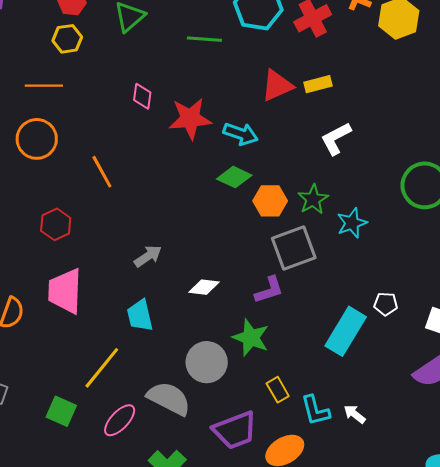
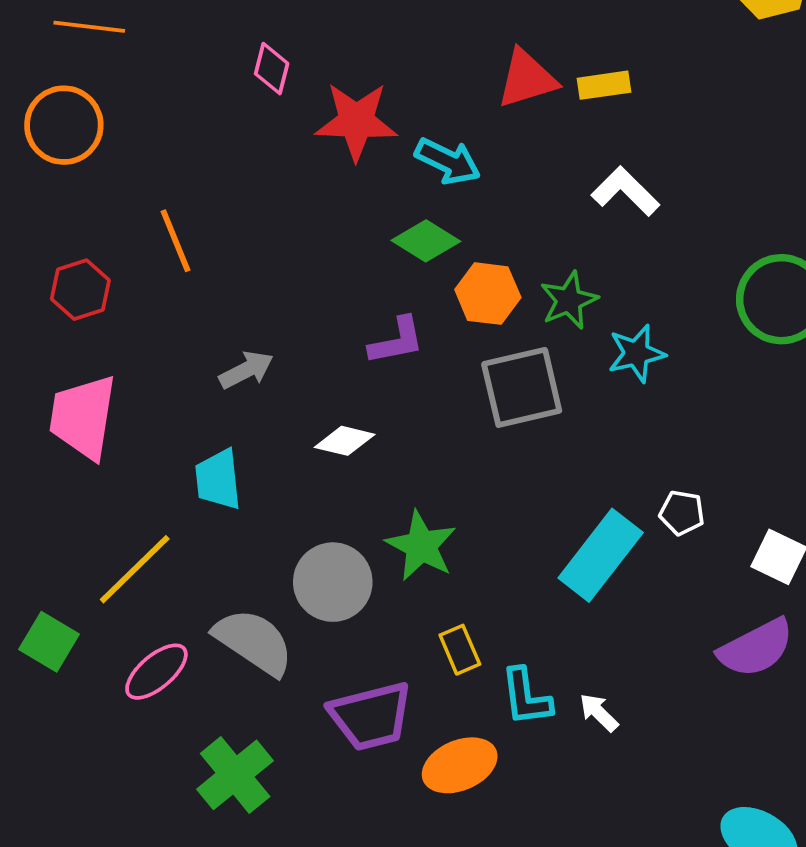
white L-shape: (336, 139) -> (625, 191), turned 66
orange line: (102, 172) -> (176, 241), moved
purple L-shape: (269, 290) -> (397, 341), moved

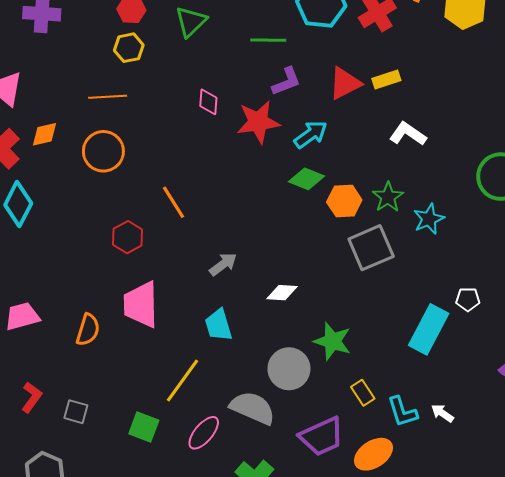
cyan arrow: (448, 161) -> (311, 135), turned -52
purple L-shape: (397, 341) -> (286, 81), moved

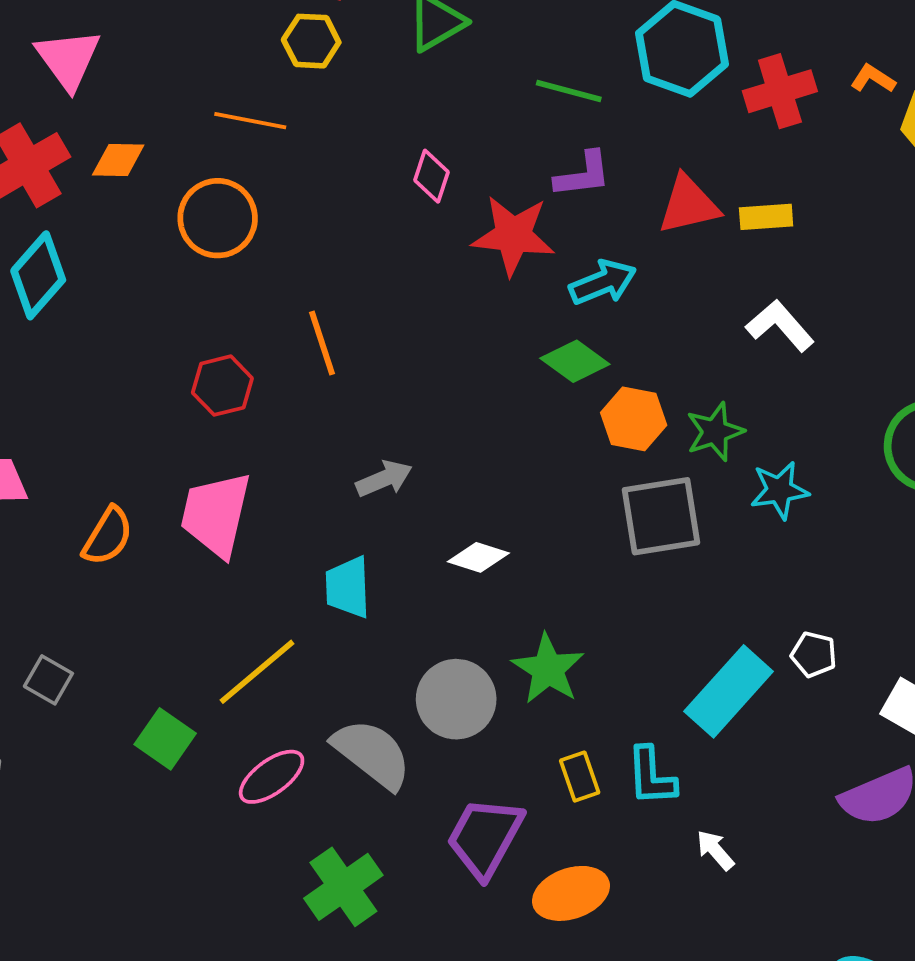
cyan L-shape: (402, 412) -> (651, 776), moved
purple trapezoid: (322, 436) -> (485, 837), turned 129

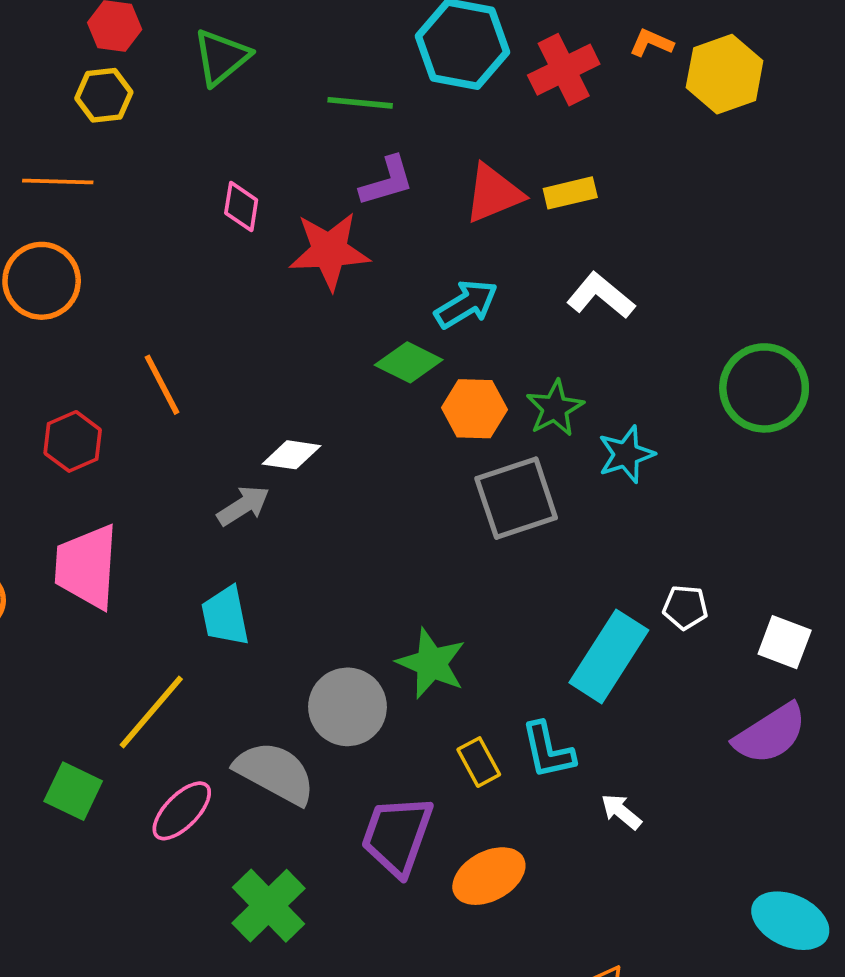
cyan arrow: (603, 282) -> (466, 304), moved
white diamond: (478, 557) -> (292, 455), moved

